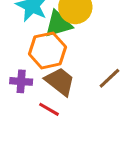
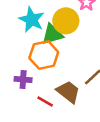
brown trapezoid: (60, 81) -> (68, 92), moved

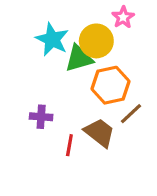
orange hexagon: (44, 55) -> (111, 85), moved
red line: (45, 101) -> (69, 145), turned 70

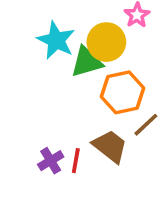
purple cross: (41, 117) -> (51, 161), moved, turned -35

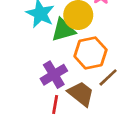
purple cross: (51, 161) -> (54, 75), moved, size x1.4

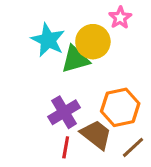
orange hexagon: (90, 53) -> (120, 107), moved
brown line: (108, 77) -> (133, 147), moved

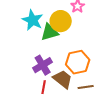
brown line: (133, 147) -> (86, 87), turned 35

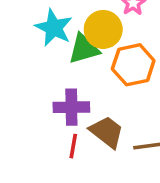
orange hexagon: (78, 62) -> (133, 65), moved
purple cross: (43, 65) -> (71, 107), turned 30

